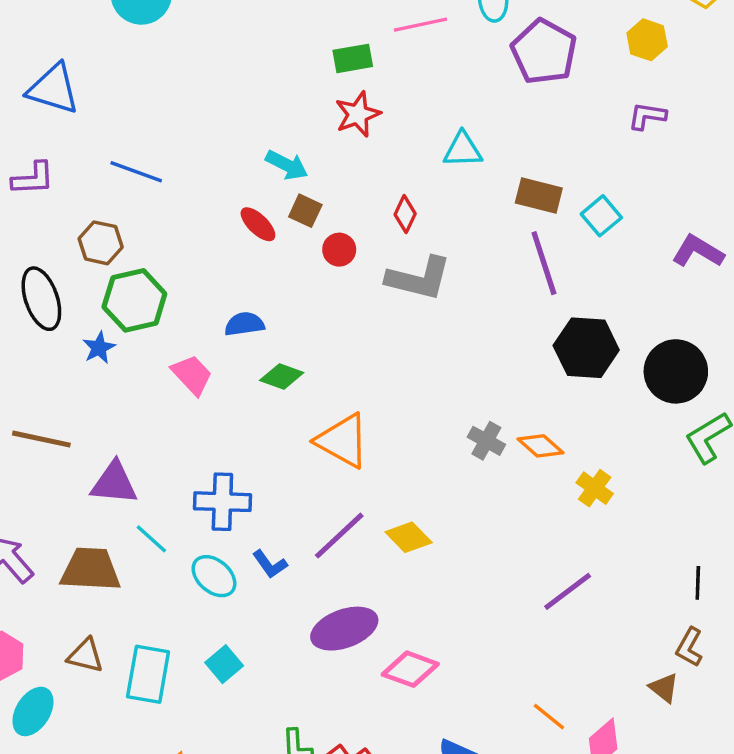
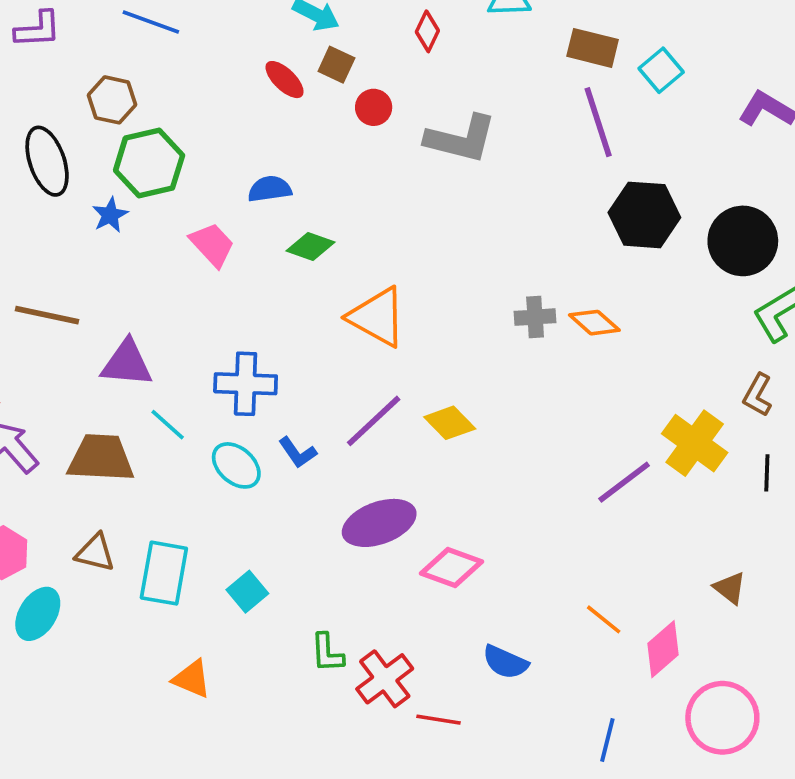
red diamond: (405, 214) -> (427, 31), moved
gray cross: (486, 441) -> (535, 317), turned -33
yellow cross: (595, 488) -> (695, 443), moved, size x1.6
brown L-shape: (689, 647) -> (758, 395), moved
cyan square: (224, 664) -> (247, 592), moved

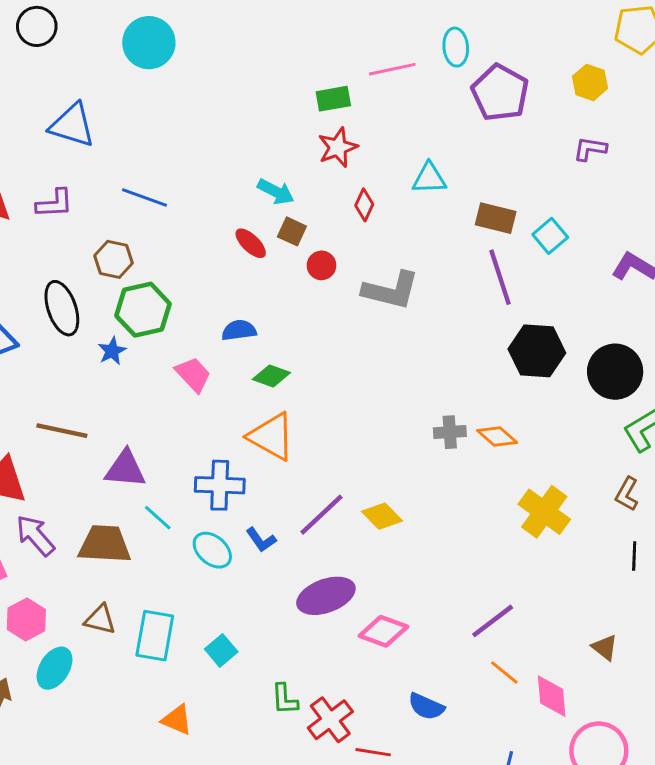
orange triangle: (377, 317) -> (271, 437), moved
yellow cross: (695, 443) -> (544, 512), moved
purple line: (624, 482) -> (493, 621), moved
pink diamond: (663, 649) -> (552, 696), turned -54

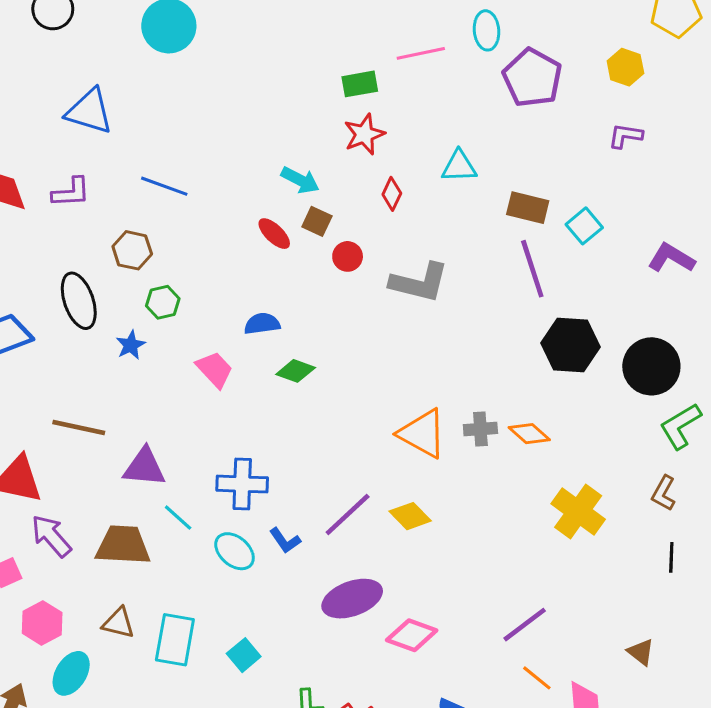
green hexagon: (143, 310) -> (163, 302), size x0.6
orange triangle: (271, 437) -> (422, 434), moved

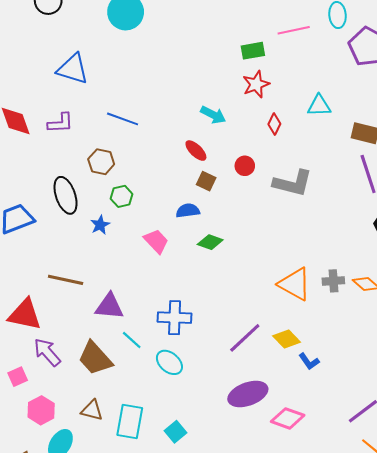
brown square: (317, 221) -> (206, 181), moved
blue L-shape: (285, 541) -> (309, 361), moved
brown trapezoid: (123, 545) -> (95, 358), turned -135

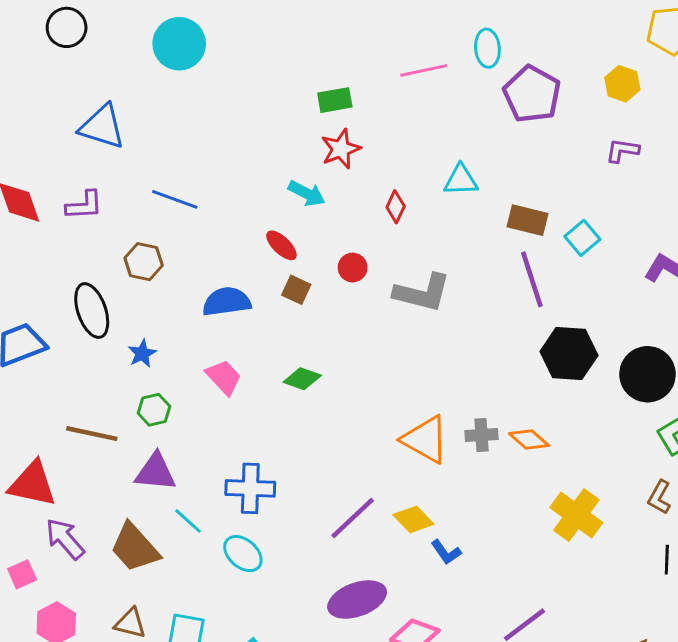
green rectangle: (253, 51) -> (335, 100), moved
red star: (256, 84) -> (341, 149), moved
green hexagon: (122, 196) -> (154, 410), moved
blue semicircle: (188, 211) -> (227, 302), moved, size x1.4

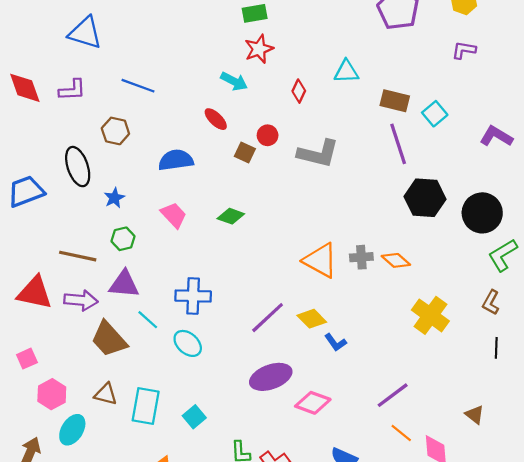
brown square: (296, 290) -> (245, 153), moved
purple arrow: (65, 539) -> (81, 300), moved, turned 136

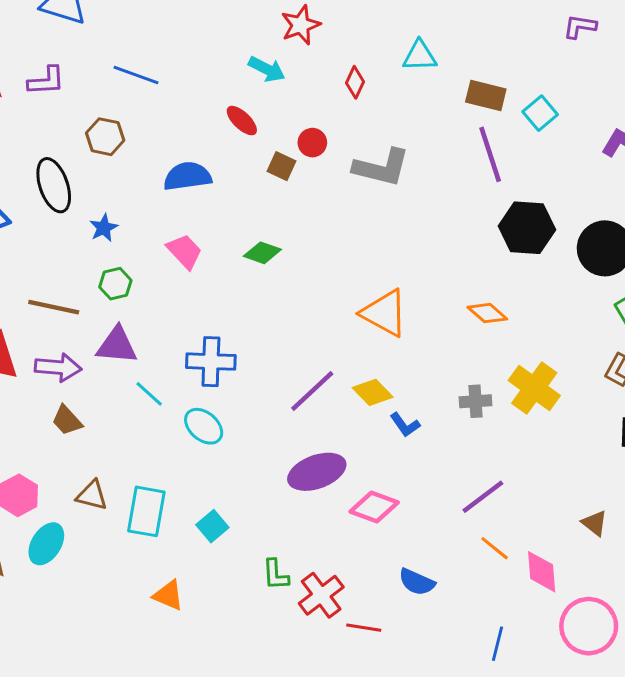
gray cross: (361, 257) -> (475, 401), moved
brown trapezoid: (109, 339) -> (67, 420), moved, size x0.6

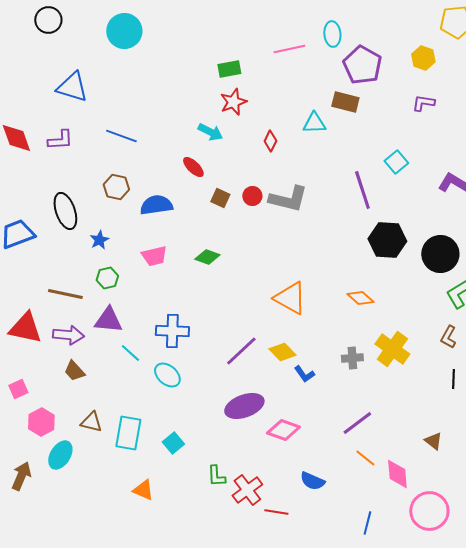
brown rectangle: (486, 96) -> (345, 102), moved
brown hexagon: (105, 137) -> (116, 187), moved
red circle: (312, 143) -> (252, 196), moved
pink trapezoid: (184, 251) -> (154, 256), turned 120

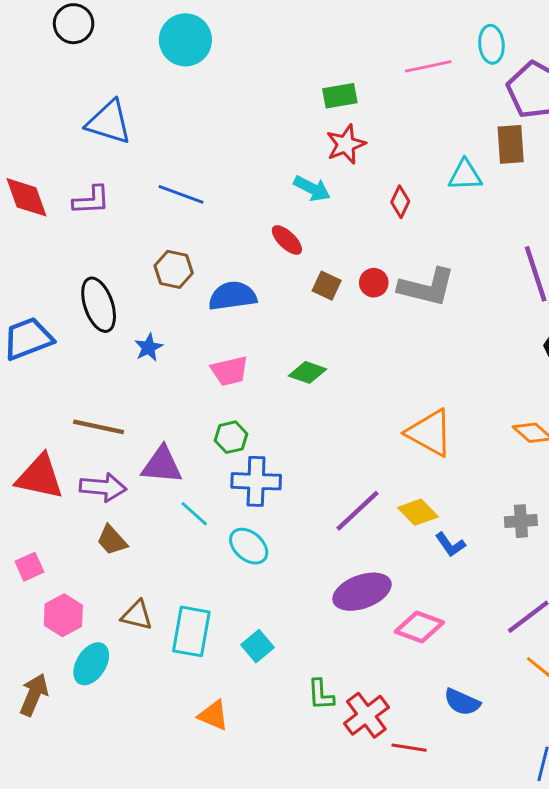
brown rectangle: (345, 102) -> (511, 144), turned 72
green hexagon: (107, 278) -> (231, 437), moved

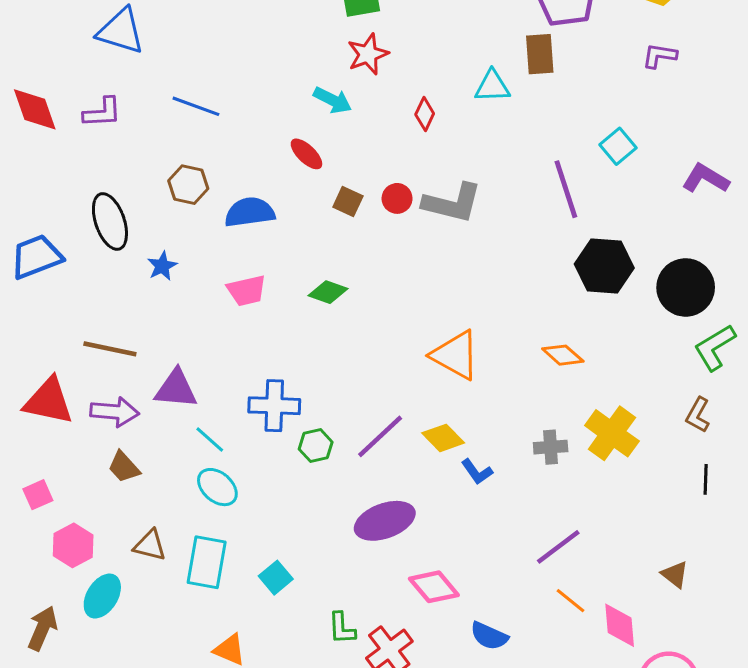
green hexagon: (231, 437) -> (316, 446), moved
cyan ellipse: (249, 546) -> (217, 487), moved
pink diamond: (419, 627) -> (434, 587), moved, turned 30

